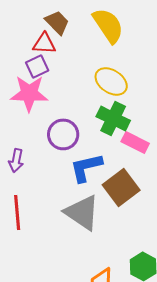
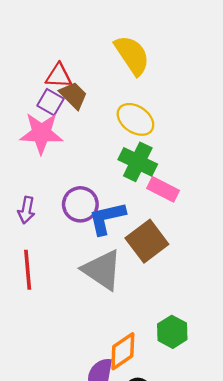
brown trapezoid: (57, 22) -> (73, 95), moved
purple square: (37, 66) -> (51, 102), turned -35
purple circle: (63, 134) -> (80, 204), moved

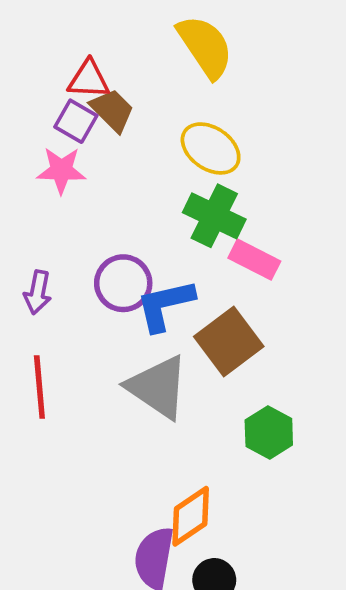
pink star: (41, 133) -> (61, 170), size x0.7
green hexagon: (172, 332) -> (269, 433), moved

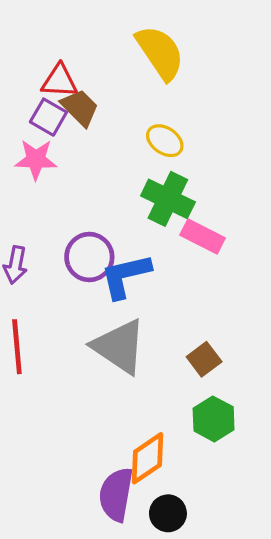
yellow ellipse: (211, 148) -> (165, 141), size x0.7
brown square: (229, 341) -> (204, 359), moved, size x0.6
green hexagon: (269, 433) -> (214, 419), moved

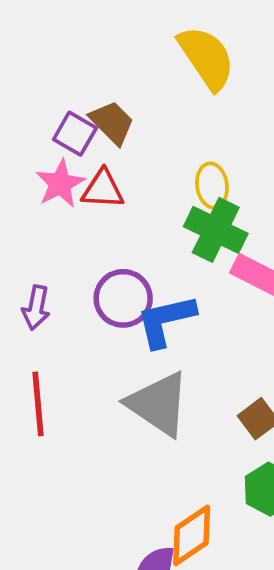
red triangle: (59, 81) -> (103, 189), moved
yellow ellipse: (165, 141) -> (212, 185), moved, turned 48
pink star: (36, 160) -> (60, 184), turned -30

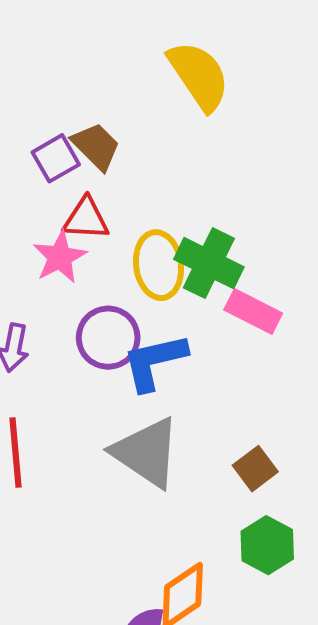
purple square: (75, 134) -> (56, 158), turned 30
pink star: (60, 184) -> (60, 257), moved
yellow ellipse: (212, 185) -> (158, 265), moved, size x1.4

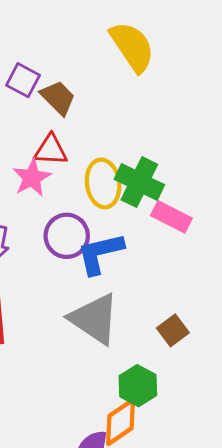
purple square: (56, 158) -> (23, 80), moved, turned -32
green hexagon: (267, 545) -> (138, 386), moved

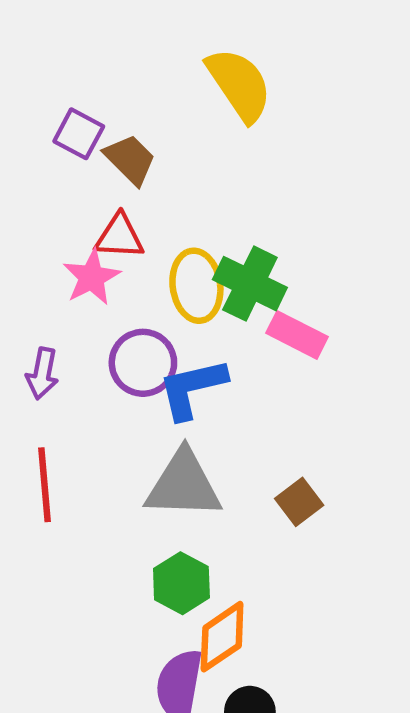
gray triangle: (94, 319) -> (184, 485), turned -32
green hexagon: (138, 386) -> (181, 583), moved

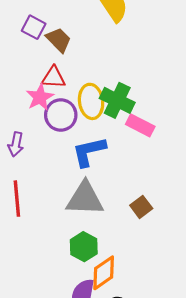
purple circle: (143, 363) -> (61, 115), moved

